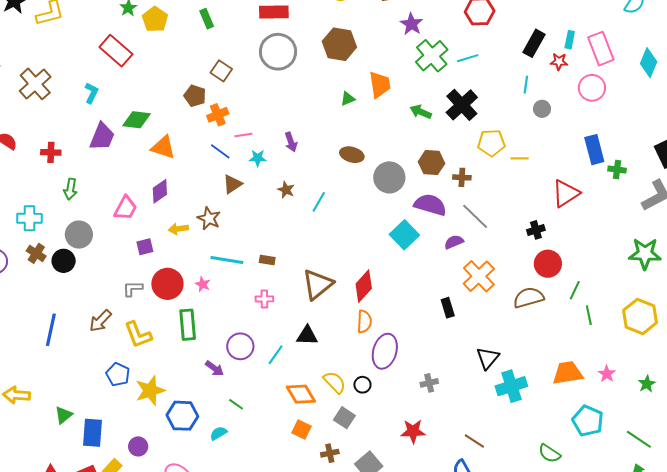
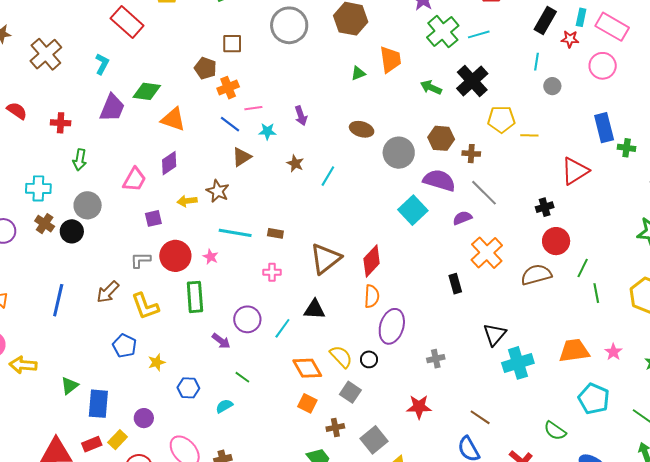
pink rectangle: (601, 49) -> (612, 27), turned -40
brown square: (221, 71) -> (232, 44), turned -35
yellow star: (150, 391) -> (157, 362), size x0.6
blue hexagon: (182, 416) -> (188, 388), size x0.7

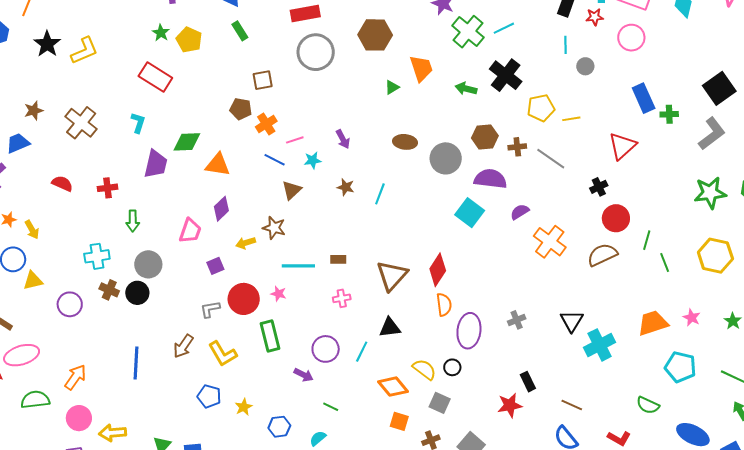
gray line: (484, 193) -> (551, 159), moved
black rectangle: (455, 284) -> (528, 382), moved
gray cross: (436, 359) -> (517, 320), moved

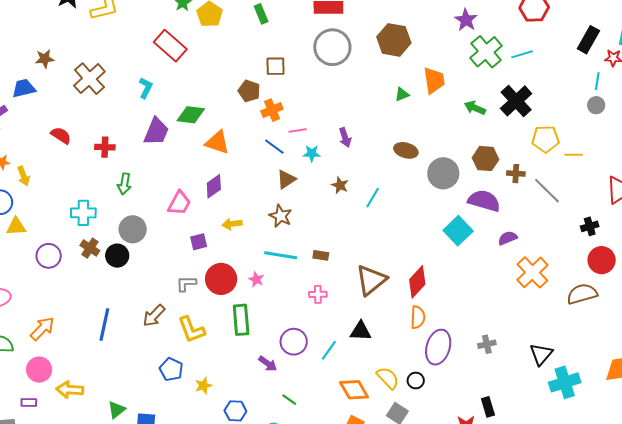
cyan line: (566, 45) -> (597, 81), moved
brown star: (274, 228) -> (281, 216), moved

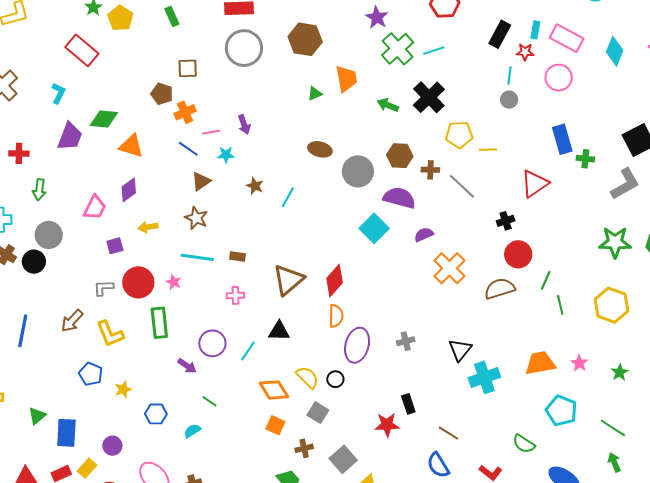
purple arrow: (345, 138) -> (244, 124), moved

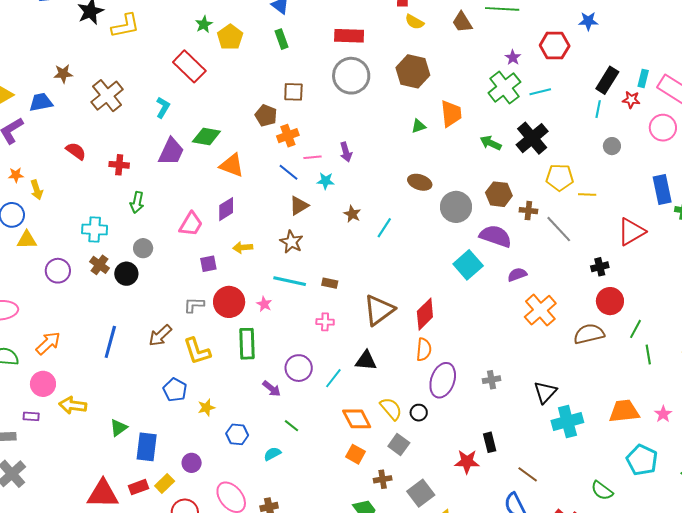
purple star: (377, 18) -> (513, 57), moved, size x0.7
cyan line: (510, 75) -> (598, 109), moved
gray circle: (49, 235) -> (143, 248), size x0.7

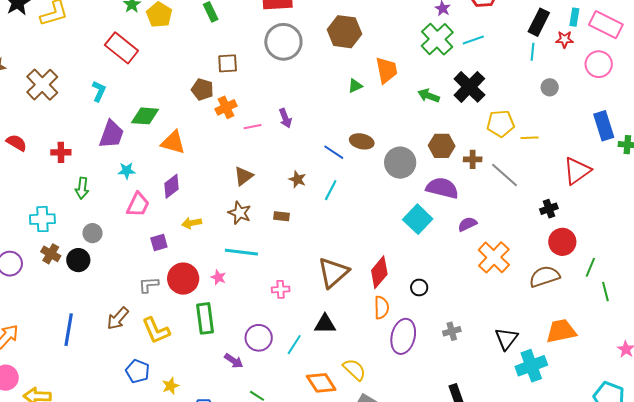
blue line: (288, 172) -> (334, 152), moved
cyan star: (326, 181) -> (127, 171), moved
brown rectangle: (330, 283) -> (281, 216), moved
orange trapezoid: (624, 411) -> (561, 331), moved
black circle: (419, 413) -> (419, 287), moved

